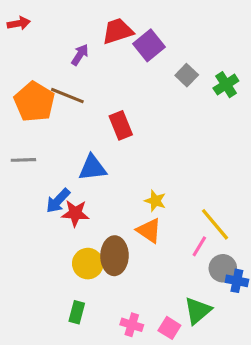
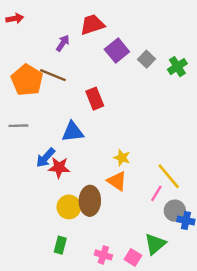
purple square: (149, 45) -> (117, 51), moved

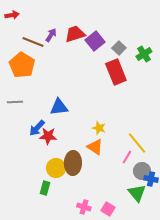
red trapezoid: (92, 25) -> (75, 34), moved
brown line: (53, 75) -> (33, 42), moved
red rectangle: (95, 99) -> (116, 72), moved, size x1.4
green triangle: (155, 244) -> (137, 193), moved, turned -30
green rectangle: (60, 245) -> (45, 188), moved

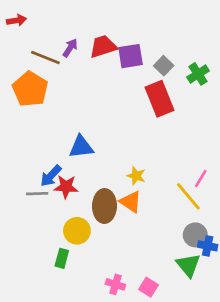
purple square: (95, 41) -> (131, 56), turned 30
gray line: (15, 102) -> (37, 194), moved
pink line: (127, 157) -> (201, 179), moved
brown ellipse: (73, 163) -> (104, 206), moved

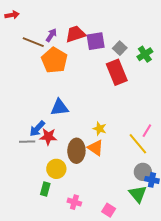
orange pentagon: (30, 89) -> (54, 60), moved
pink cross: (115, 284) -> (74, 202), moved

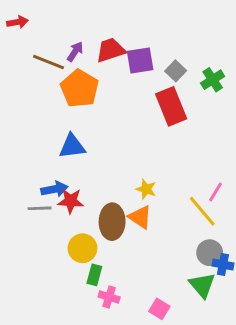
blue triangle: (59, 107) -> (72, 146), moved
blue arrow: (37, 129) -> (54, 189), turned -144
green rectangle: (45, 189) -> (94, 275), moved

